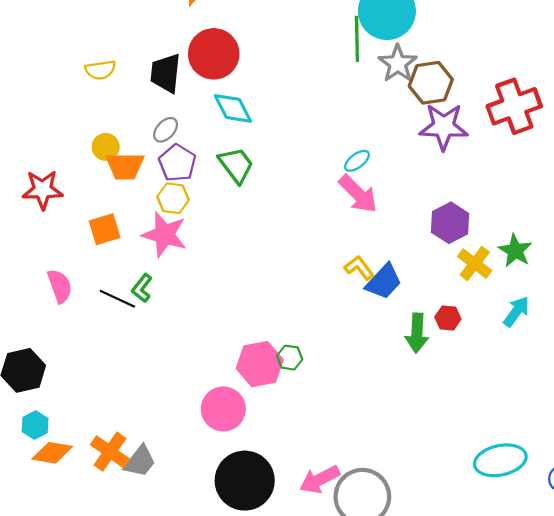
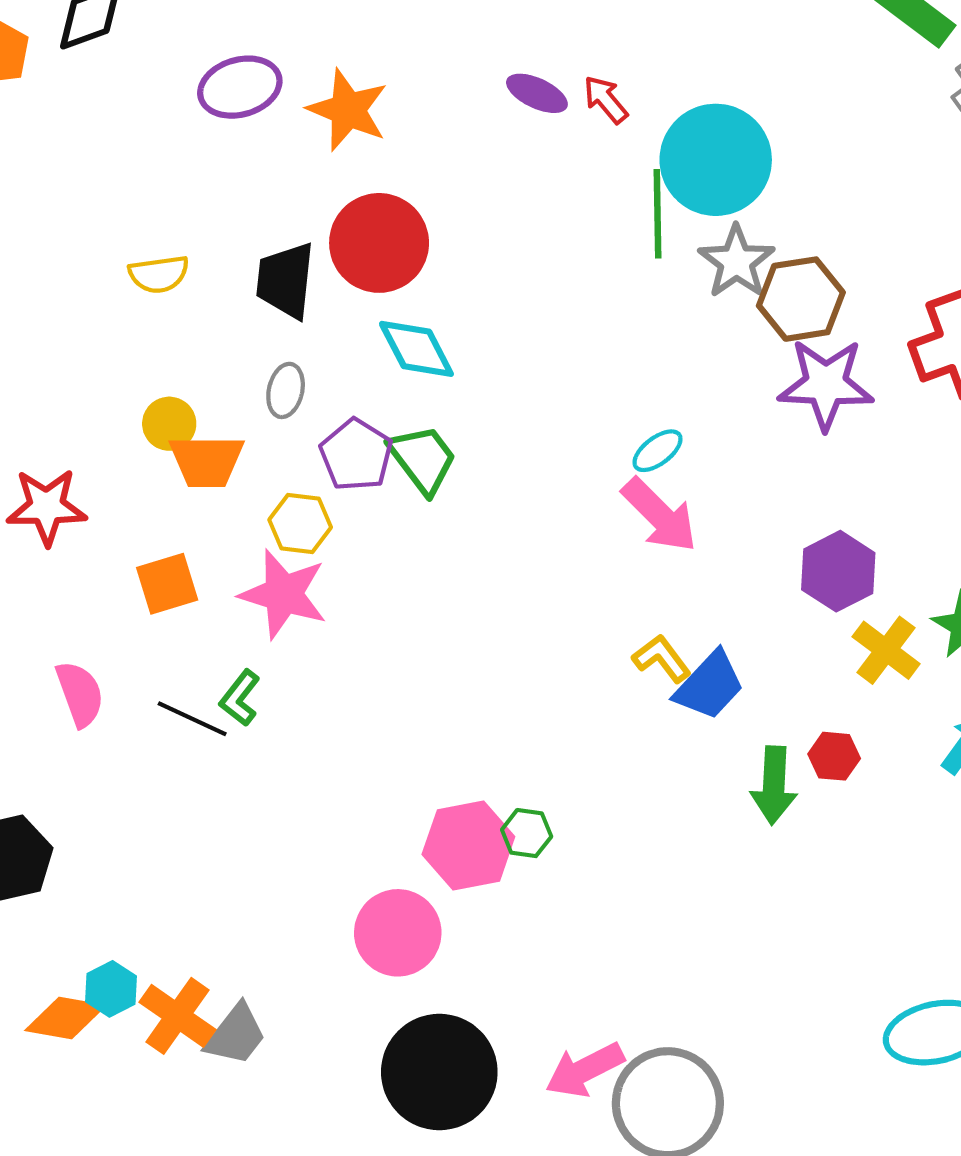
gray ellipse: (166, 130) -> (286, 390), turned -30
purple pentagon: (177, 163) -> (356, 455), moved
cyan hexagon: (35, 425) -> (111, 989), moved

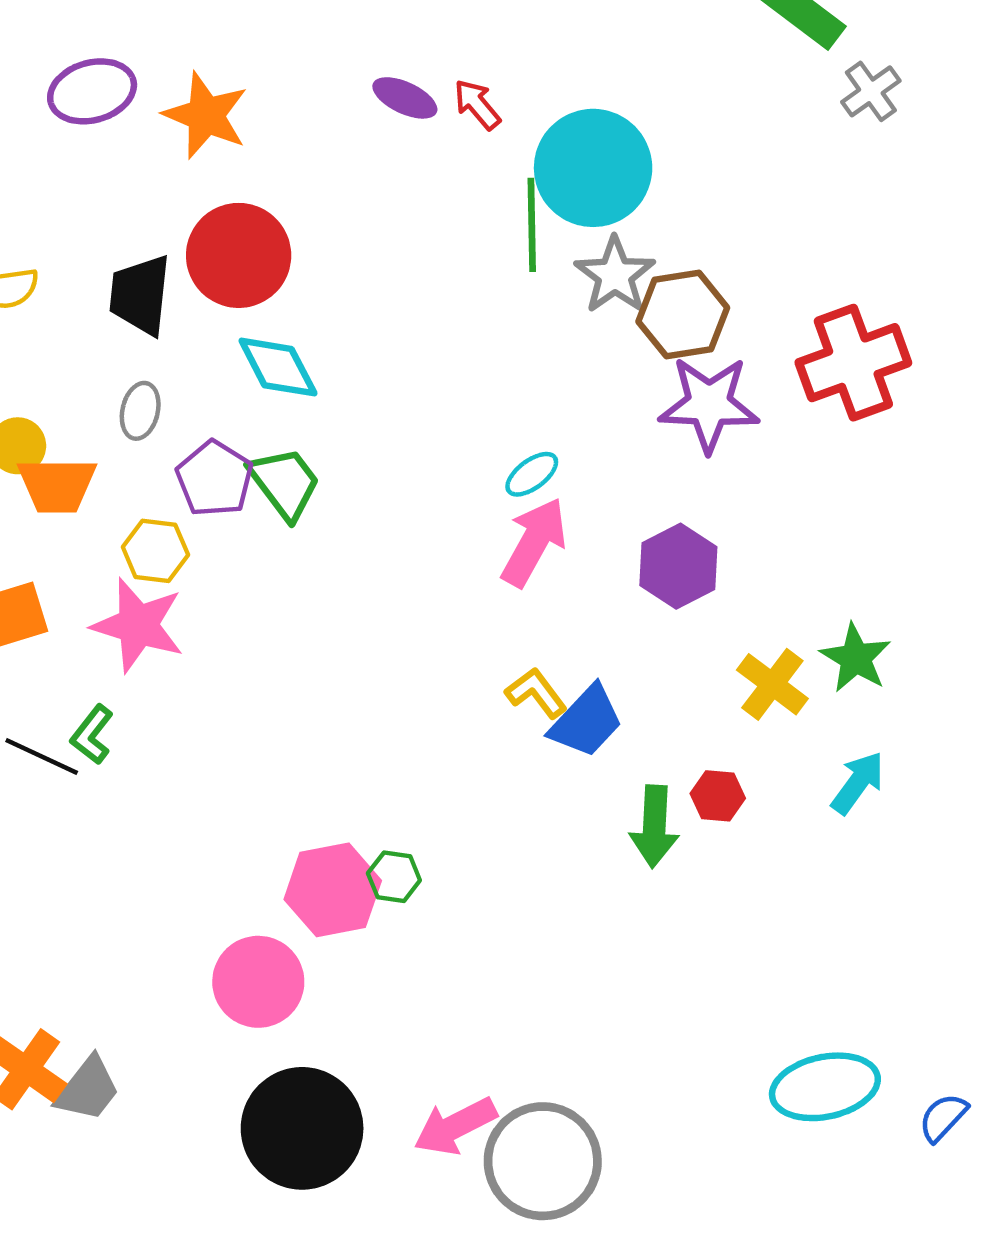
pink arrow: (660, 515) -> (534, 542), turned -106
purple hexagon: (838, 571) -> (678, 566), moved

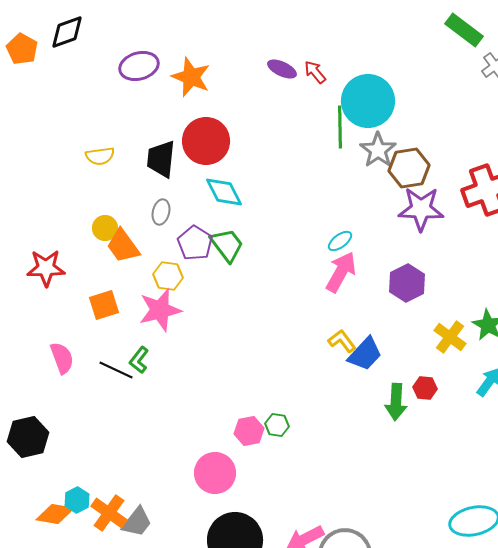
orange trapezoid: (57, 485) -> (123, 246), turned 54
pink star: (138, 625) -> (160, 310), turned -30
pink hexagon: (333, 890) -> (249, 431), size x0.7

